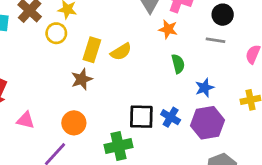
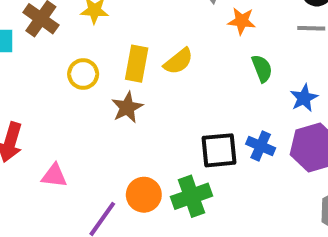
yellow circle: (56, 33) -> (83, 74), moved
orange circle: (74, 123) -> (144, 195), moved

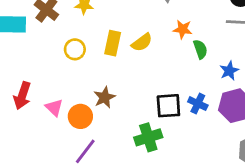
orange star: (242, 21) -> (183, 29), moved
brown star: (127, 107) -> (105, 97), moved
pink triangle: (54, 176) -> (54, 107), moved, turned 36
orange circle: (144, 195) -> (80, 116), moved

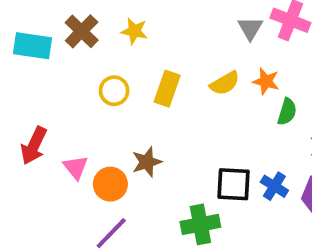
yellow semicircle: (142, 42) -> (225, 83), moved
green semicircle: (200, 49) -> (287, 112), turned 30

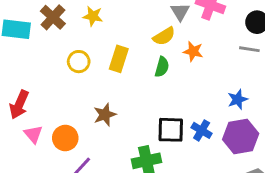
yellow semicircle: (225, 83) -> (164, 36), moved
green semicircle: (287, 112) -> (162, 67), moved
pink triangle: (76, 167) -> (33, 134), moved
orange circle: (110, 184) -> (65, 138), moved

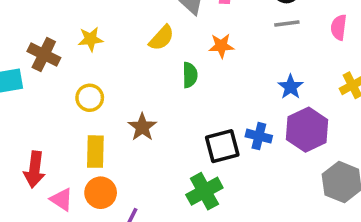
yellow semicircle: (164, 36) -> (162, 38), moved
yellow rectangle: (119, 59) -> (95, 152), moved
brown star: (105, 115) -> (142, 127), moved

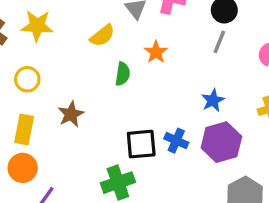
gray line: (287, 24) -> (219, 42), turned -70
yellow star: (91, 39) -> (37, 26), size x1.4
orange star: (221, 46) -> (156, 52), turned 30

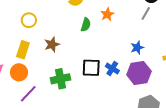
green cross: (118, 183) -> (60, 79), moved

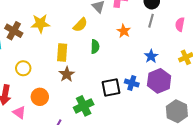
orange star: (107, 14) -> (124, 31), moved
yellow circle: (29, 20) -> (23, 68), moved
yellow rectangle: (23, 50) -> (62, 52), moved
orange circle: (19, 72) -> (40, 97), moved

